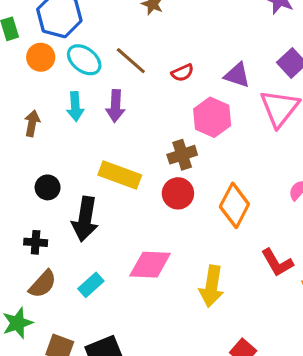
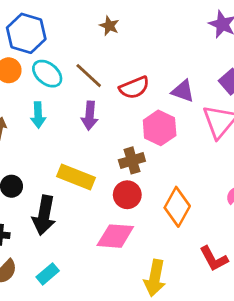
red semicircle: (182, 73) -> (134, 88), size x1.5
purple arrow: (115, 106) -> (90, 116), moved
pink diamond: (150, 265) -> (115, 236), moved

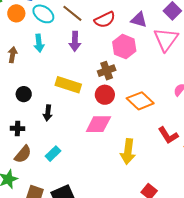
orange diamond: (177, 207) -> (140, 101), turned -72
black arrow: (44, 215) -> (48, 113), size x0.6

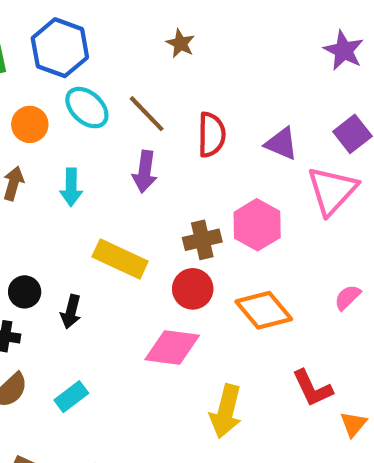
orange circle: (16, 13) -> (30, 124), moved
red semicircle: (105, 20) -> (211, 135), turned -70
cyan arrow: (39, 43) -> (71, 187), moved
pink hexagon: (124, 47) -> (257, 225), moved
black circle: (24, 94) -> (25, 292), moved

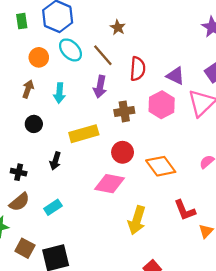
brown star: (180, 43) -> (118, 27), moved
pink hexagon: (257, 225) -> (162, 105), moved
brown cross: (202, 240) -> (124, 111), moved
yellow rectangle: (120, 259) -> (84, 134), turned -44
black circle: (25, 292) -> (34, 124), moved

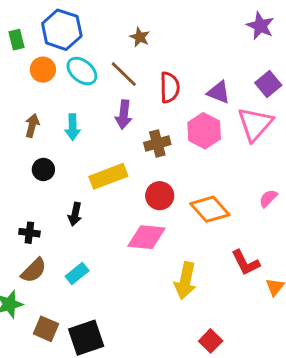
orange circle: (39, 57) -> (43, 70), moved

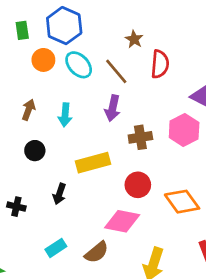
red semicircle: (170, 87) -> (160, 64), moved
brown semicircle: (34, 270) -> (97, 252), moved

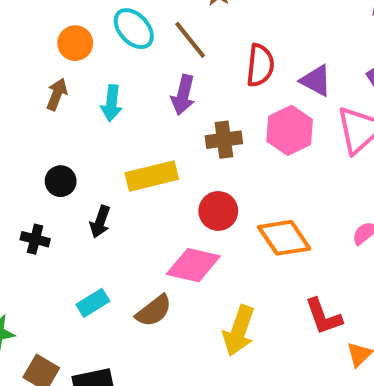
orange circle: (43, 60) -> (75, 43), moved
red semicircle: (160, 64) -> (260, 65), moved
black circle: (35, 151) -> (61, 181), moved

